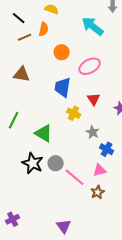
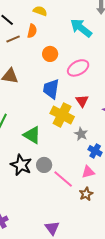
yellow cross: (74, 113) -> (62, 115), size x1.6

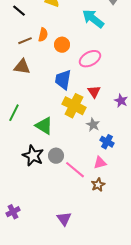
orange semicircle: (32, 31) -> (43, 35), moved
brown line: (13, 39) -> (25, 41), moved

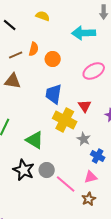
cyan arrow: (93, 19) -> (84, 33), turned -40
pink ellipse: (90, 59) -> (94, 71), moved

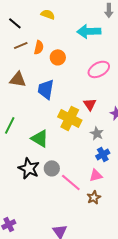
brown line: (16, 55) -> (21, 45), moved
blue trapezoid: (54, 94) -> (46, 89), moved
gray star: (84, 139) -> (97, 133), moved
blue cross: (98, 156) -> (103, 154), turned 32

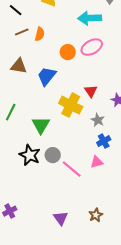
orange circle: (58, 57) -> (68, 52), moved
pink ellipse: (99, 69) -> (92, 47), moved
blue trapezoid: (46, 89) -> (47, 76), turned 30
green triangle: (40, 138) -> (41, 125), turned 30
brown star: (94, 197) -> (96, 215), moved

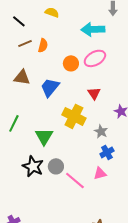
red triangle: (91, 91) -> (94, 93), moved

